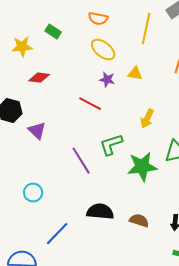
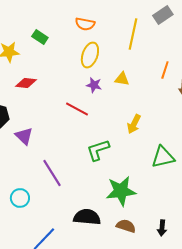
yellow ellipse: (103, 50) -> (90, 55), turned 70
purple line: (81, 161) -> (52, 173), moved
green star: (142, 167) -> (121, 191), moved

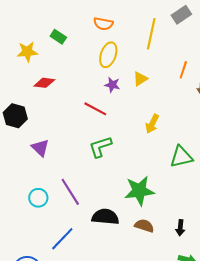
yellow triangle: (122, 79) -> (140, 79), turned -42
purple triangle: (24, 136) -> (40, 148), moved
green L-shape: (98, 150) -> (100, 147), moved
purple line: (52, 173) -> (70, 192), moved

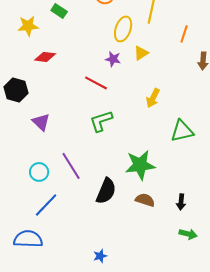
yellow ellipse: (108, 55) -> (123, 29), moved
orange line: (183, 70) -> (184, 34), moved
black semicircle: (105, 217) -> (106, 191), turned 108
blue line: (62, 239) -> (46, 205), moved

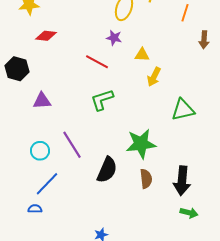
yellow triangle: (141, 53) -> (142, 55), moved, turned 35
purple triangle: (41, 122) -> (42, 101), turned -48
brown semicircle: (145, 200) -> (146, 179), turned 66
black arrow: (181, 202) -> (182, 181), size x1.8
blue semicircle: (28, 239) -> (35, 209), moved, size x0.5

